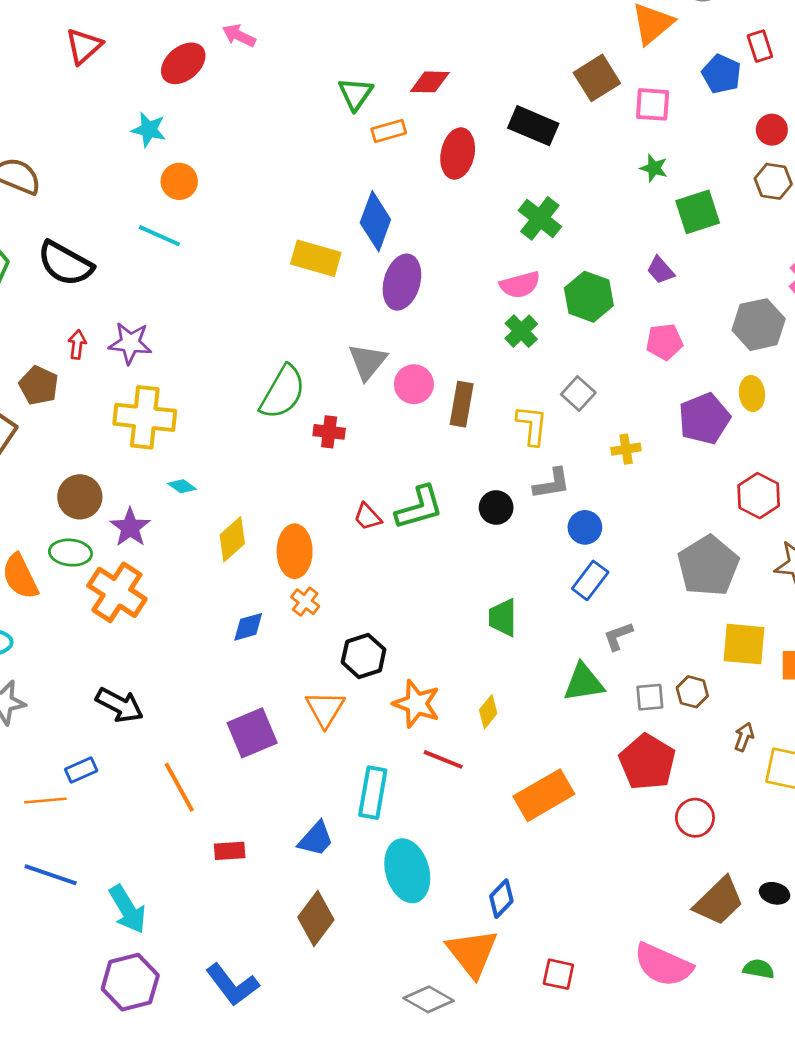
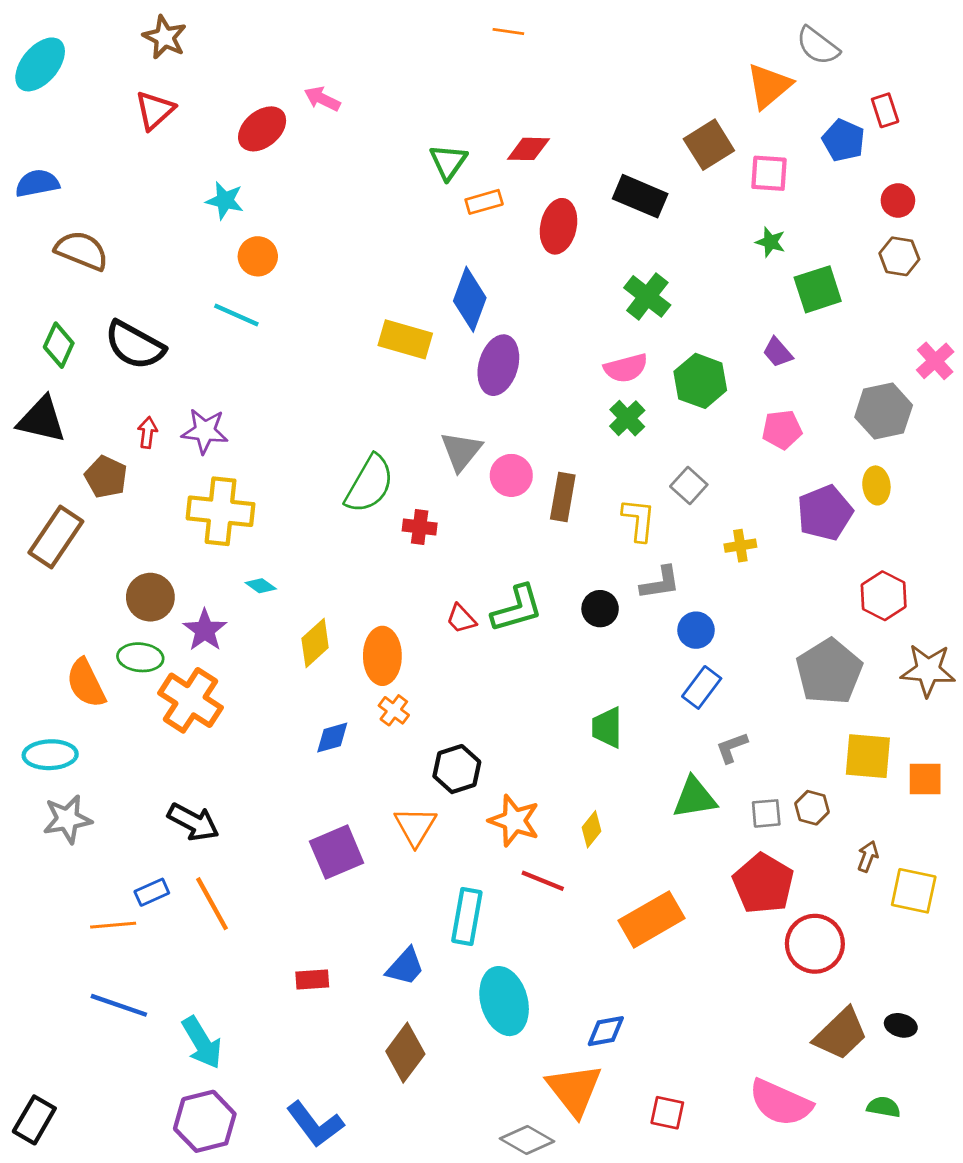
orange line: (179, 787) -> (212, 904), moved
red circle: (695, 818) -> (815, 944), size x1.4
blue diamond: (501, 899) -> (606, 1031), turned 36

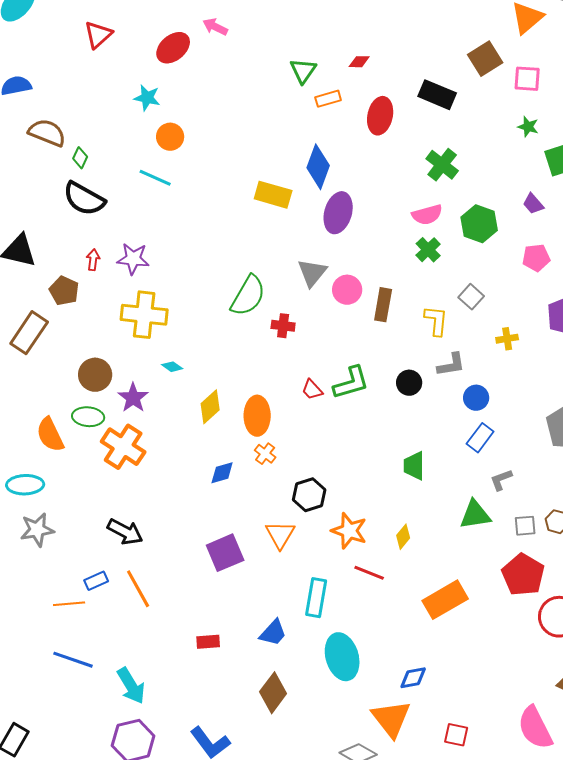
red diamond: (528, 149) -> (359, 62), size x0.7
green diamond: (59, 345) -> (80, 158), moved, size x0.7
pink semicircle: (780, 1103) -> (535, 728), turned 39

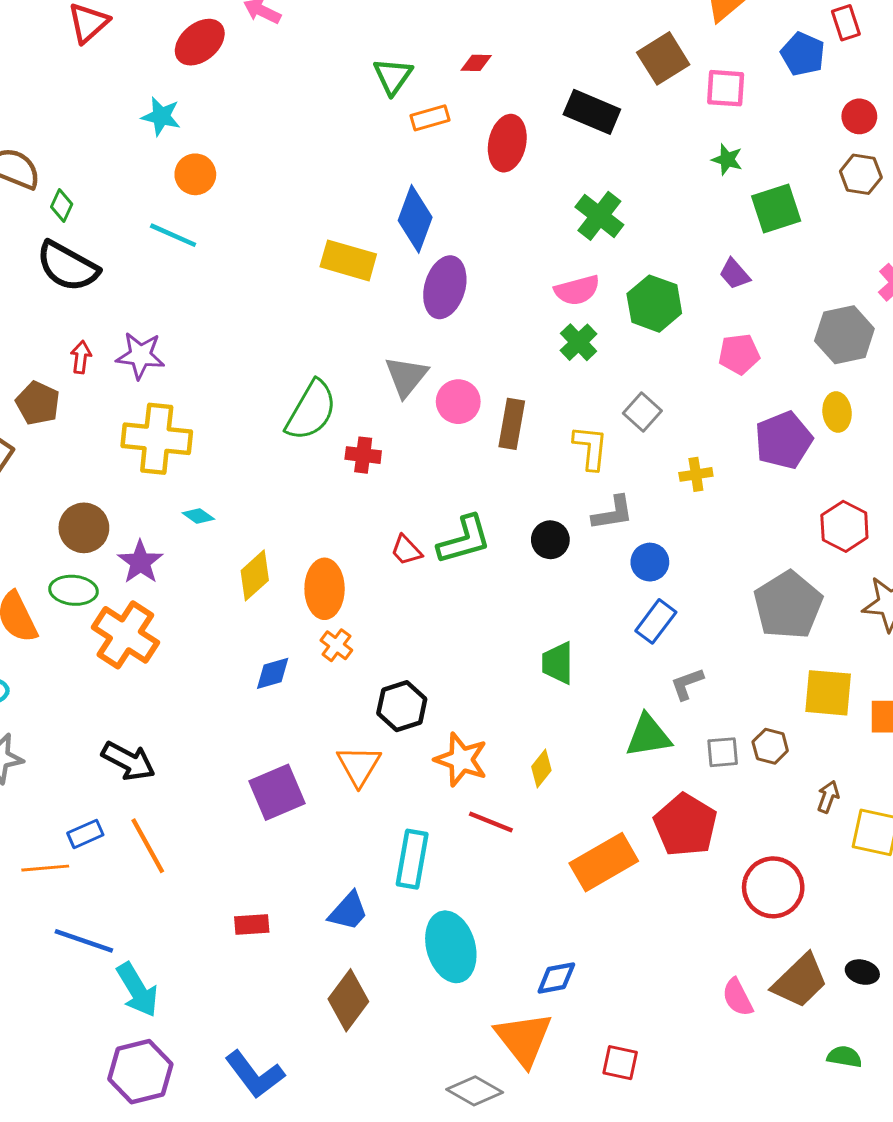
red pentagon: (523, 575) -> (686, 825), moved
blue line: (73, 660) -> (84, 941), moved
pink semicircle: (535, 728) -> (738, 997), moved, size x0.6

